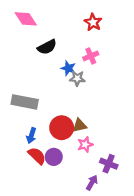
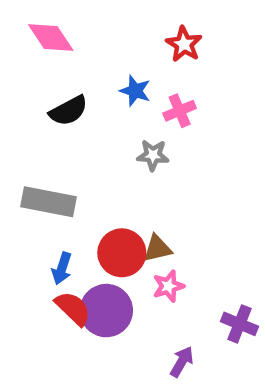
black semicircle: (47, 47) -> (69, 111), moved
blue star: (68, 68) -> (135, 91), moved
purple circle: (54, 157) -> (106, 311), size x1.5
purple cross: (109, 164) -> (240, 324), moved

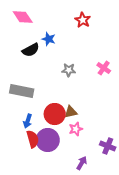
blue star: (135, 91) -> (49, 39), moved
pink cross: (180, 111) -> (104, 68), moved, turned -32
red semicircle: (73, 308) -> (33, 139), turned 30

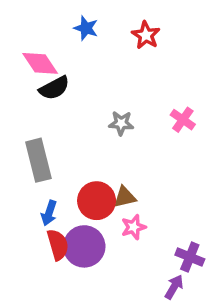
pink diamond: (23, 17) -> (40, 63), moved
blue star: (49, 39) -> (86, 28), moved
gray rectangle: (22, 91) -> (38, 160), turned 65
purple arrow: (82, 163) -> (174, 287), moved

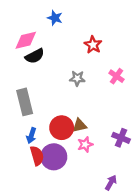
red star: (146, 35) -> (93, 45), moved
pink diamond: (40, 63) -> (26, 40), turned -70
purple cross: (190, 257) -> (121, 138), moved

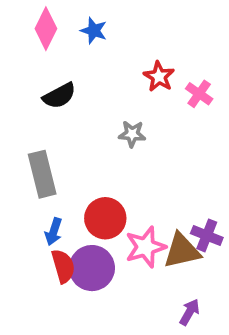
pink diamond: (26, 40) -> (46, 29), moved, turned -50
pink cross: (117, 76) -> (199, 94), moved
brown triangle: (80, 125) -> (182, 251), moved, size x1.5
pink star: (85, 144) -> (146, 247), size x1.5

